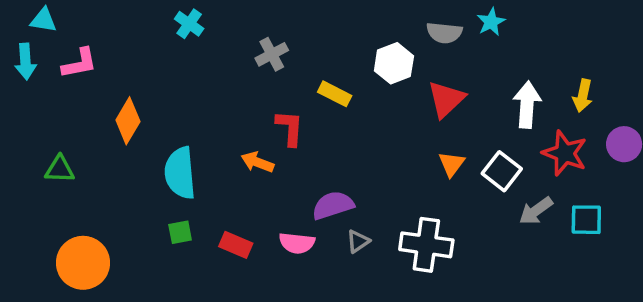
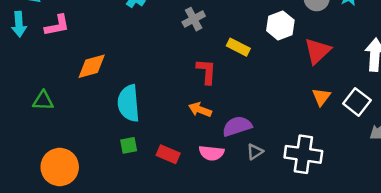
orange diamond: (128, 121) -> (92, 66), turned 44
orange arrow: (257, 162) -> (200, 110), moved

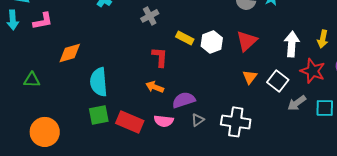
white hexagon: (280, 25) -> (212, 42), moved
green square: (129, 145) -> (99, 115), size x1.5
red rectangle: (168, 154) -> (130, 122), size x1.5

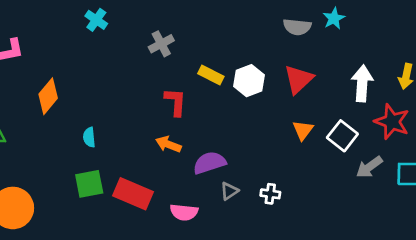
orange diamond: (70, 53) -> (48, 96), turned -35
cyan semicircle: (99, 82) -> (89, 137), size x0.5
pink semicircle: (164, 121) -> (184, 212), moved
white cross: (236, 122) -> (270, 194), moved, size x0.5

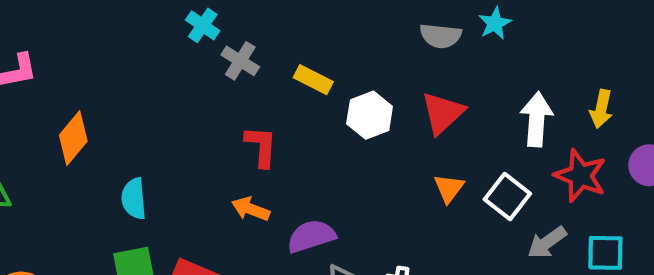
cyan cross: (96, 20) -> (203, 25), moved
gray cross: (161, 44) -> (240, 61), turned -30
yellow rectangle: (211, 75) -> (313, 80), moved
cyan semicircle: (89, 137) -> (134, 199), size x1.4

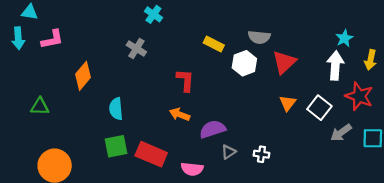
cyan star: (495, 23) -> (344, 38), moved
gray semicircle: (441, 36) -> (259, 37), moved
gray cross: (240, 61) -> (136, 48), moved

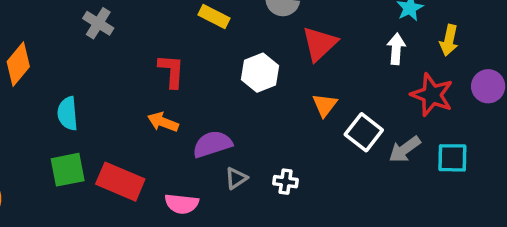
white hexagon: (244, 63) -> (260, 73), moved
white arrow: (335, 66) -> (396, 49), size x0.7
white square: (319, 108) -> (364, 132), moved

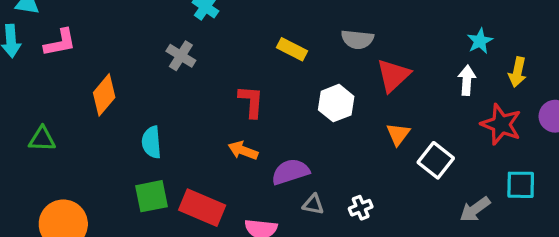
gray arrow: (405, 149) -> (475, 209), moved
gray triangle: (236, 178) -> (313, 204), turned 45
white cross: (286, 182) -> (361, 208), turned -30

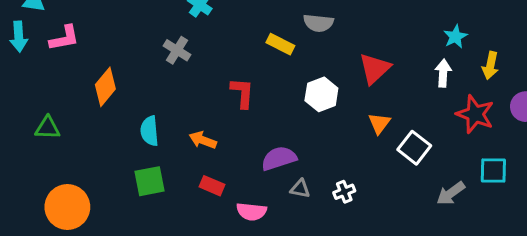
gray semicircle: (357, 39) -> (318, 23), moved
orange arrow: (243, 150) -> (203, 140), moved
red rectangle: (202, 208) -> (212, 186), moved, size x0.6

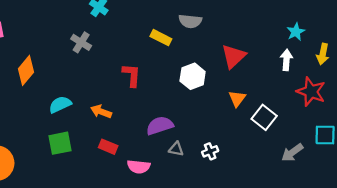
cyan semicircle: (150, 131) -> (60, 104), turned 70

